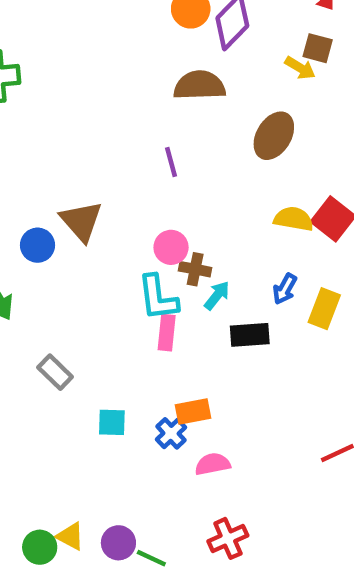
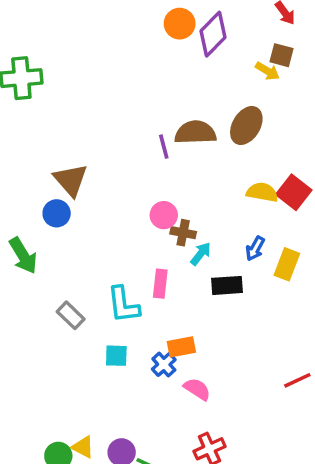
brown semicircle: (199, 85) -> (195, 133), moved
brown triangle: (81, 221) -> (71, 180), moved
cyan L-shape: (158, 298) -> (123, 305), moved
pink semicircle: (213, 464) -> (197, 389), turned 44

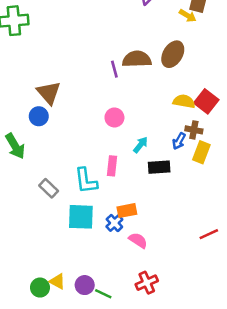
brown cross: (183, 233) -> (194, 130), moved
cyan square: (116, 356) -> (81, 217), size x1.6

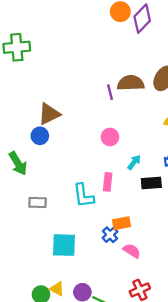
brown triangle: (49, 93) -> (49, 114), turned 45
gray rectangle: (49, 188) -> (38, 203), moved, turned -42
cyan square: (81, 217) -> (64, 245), moved

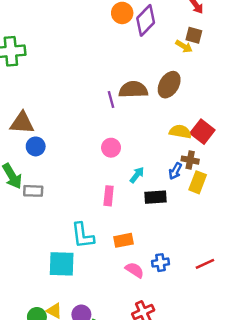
brown triangle: (49, 114) -> (22, 123), moved, turned 30
cyan L-shape: (84, 196) -> (83, 235), moved
gray rectangle: (38, 203) -> (33, 191), moved
blue cross: (110, 235) -> (160, 263), moved, turned 35

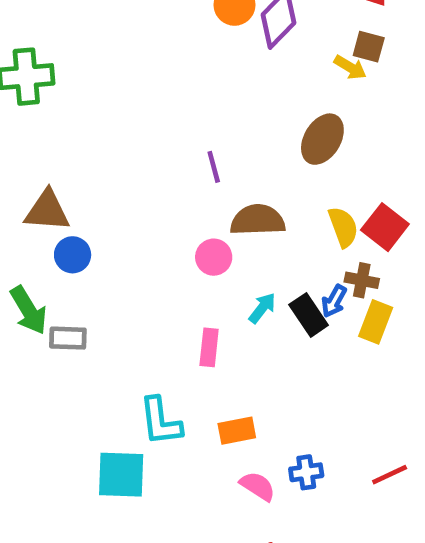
brown semicircle: (133, 90) -> (258, 220), moved
yellow semicircle: (180, 132) -> (343, 227), turned 60
black rectangle: (156, 197) -> (309, 315), moved, turned 60

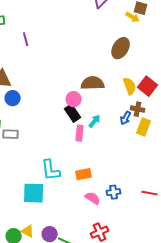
purple line: (214, 167) -> (26, 39), moved
black rectangle: (309, 315) -> (73, 113), moved
pink rectangle: (209, 347) -> (80, 133), moved
red line: (390, 475) -> (150, 193), turned 35

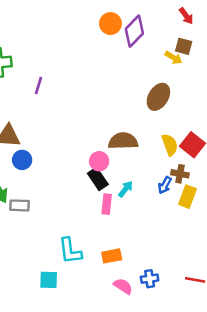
purple line: (26, 39) -> (38, 85), turned 32
cyan square: (34, 193) -> (49, 280), size x0.7

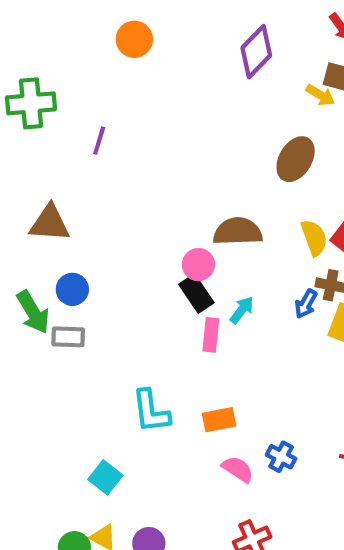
orange circle: (110, 24) -> (134, 39), moved
blue circle: (22, 160) -> (72, 289), moved
blue cross: (150, 279) -> (281, 457), turned 36
cyan square: (49, 280) -> (105, 477), moved, turned 36

